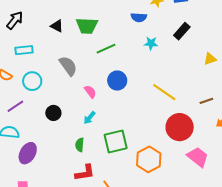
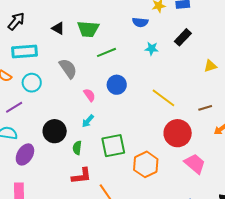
cyan rectangle: (24, 50) -> (24, 51), size x1.4
black circle: (53, 113) -> (55, 131), moved, size x1.5

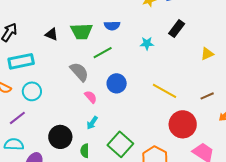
blue semicircle: (140, 22) -> (112, 26), moved
gray semicircle: (68, 69) -> (79, 72), moved
green square: (113, 146) -> (120, 144), turned -30

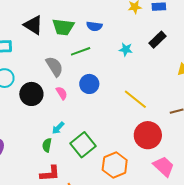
black triangle: (52, 34) -> (33, 25), size x1.5
cyan arrow: (92, 123) -> (58, 128), moved
black circle: (60, 137) -> (31, 94), moved

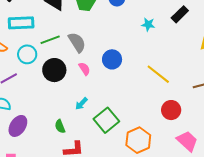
green line: (81, 51) -> (50, 40), moved
red circle: (148, 135) -> (171, 110), size x0.7
green semicircle: (47, 145) -> (60, 126), moved, turned -32

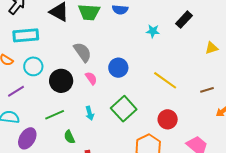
green line: (50, 40) -> (55, 115), moved
cyan arrow: (81, 104) -> (90, 113), turned -56
red circle: (171, 110) -> (168, 119), moved
green square: (106, 120) -> (124, 109), moved

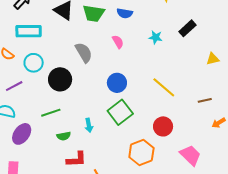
blue circle: (118, 68) -> (117, 83), moved
pink semicircle: (91, 78) -> (118, 42), moved
cyan arrow: (90, 113) -> (89, 125), moved
green semicircle: (69, 137) -> (64, 136), turned -80

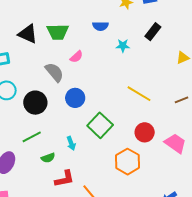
blue semicircle: (125, 13) -> (100, 26), moved
pink semicircle: (118, 42) -> (76, 57), moved, turned 88
blue circle: (117, 83) -> (75, 98), moved
pink trapezoid: (190, 155) -> (175, 143), moved

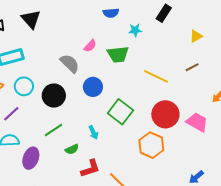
green trapezoid: (58, 32) -> (118, 54), moved
black triangle: (28, 34) -> (31, 19), moved, turned 30
brown line: (182, 100) -> (192, 67), moved
red circle: (145, 132) -> (165, 114), size x1.4

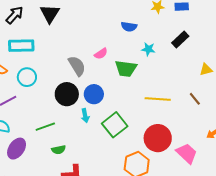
brown line: (192, 67) -> (195, 99), turned 64
yellow line: (156, 76) -> (158, 99), turned -35
black circle: (54, 96) -> (67, 94), moved
cyan arrow: (93, 132) -> (85, 116), moved

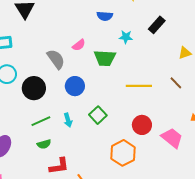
black circle: (67, 94) -> (34, 88), moved
cyan arrow: (85, 116) -> (68, 120), moved
green square: (115, 125) -> (98, 115), size x0.7
green line: (45, 127) -> (41, 121), moved
red circle: (158, 138) -> (142, 125), size x0.7

